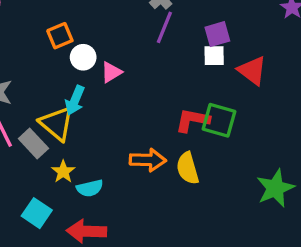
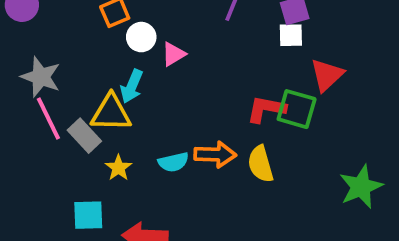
red triangle: (252, 71) -> (327, 75), moved, turned 40
yellow triangle: (57, 124) -> (111, 113), turned -39
cyan semicircle: (90, 188) -> (173, 162), moved
cyan square: (37, 213) -> (88, 215), turned -36

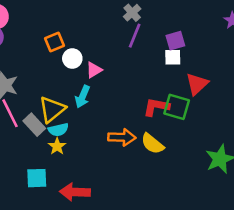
cyan arrow: (132, 86) -> (82, 97), moved
yellow triangle: (111, 113) -> (52, 109), turned -40
cyan semicircle: (173, 162) -> (58, 130), moved
yellow semicircle: (261, 164) -> (152, 144), turned -35

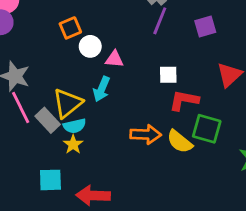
white square: (173, 57) -> (168, 75), moved
pink triangle: (94, 70) -> (114, 59), turned 36
green square: (177, 107) -> (207, 129), moved

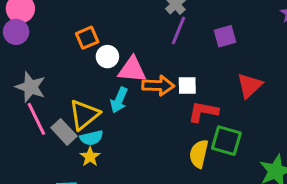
pink triangle: (114, 59) -> (132, 70), size x1.5
orange arrow: (146, 134) -> (158, 86), moved
yellow semicircle: (180, 142) -> (199, 154), turned 64

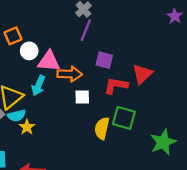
purple square: (225, 36) -> (104, 60), moved, turned 30
white square: (187, 86) -> (82, 97), moved
red L-shape: (203, 112) -> (116, 86), moved
yellow star: (90, 157) -> (27, 127), moved

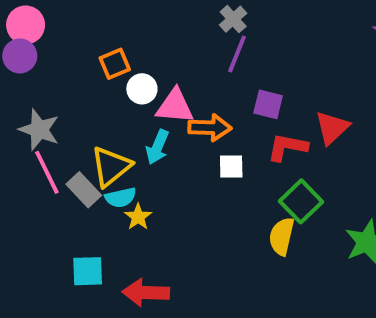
green square: (124, 118) -> (301, 201), turned 30
yellow semicircle: (102, 128) -> (282, 236), moved

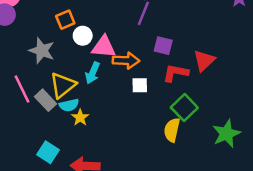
gray star: (39, 130) -> (42, 51), moved
cyan square: (88, 271) -> (48, 152), turned 35

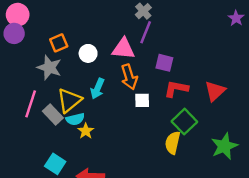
orange square: (65, 20) -> (59, 43), moved
pink triangle: (104, 47) -> (123, 49), moved
orange arrow: (126, 60) -> (129, 77), turned 70
red triangle: (204, 60) -> (215, 91), moved
pink line: (22, 89) -> (31, 104), turned 44

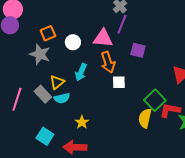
red L-shape: (176, 89) -> (170, 110), moved
yellow triangle: (69, 100) -> (57, 82), size x0.7
pink line: (31, 104) -> (17, 99), moved
yellow star: (86, 131) -> (82, 122), moved

